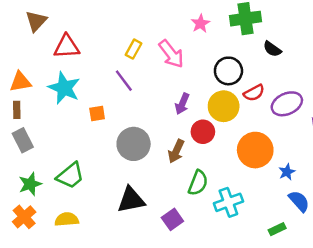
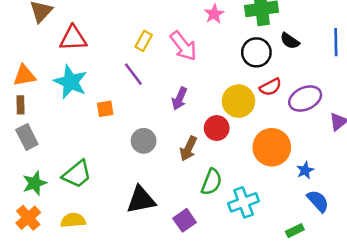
black circle: (228, 71) -> (256, 52), moved
purple arrow: (182, 104) -> (179, 99), moved
gray circle: (134, 144) -> (144, 141), size x0.7

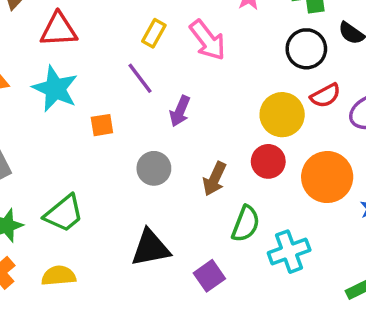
purple arrow: (179, 99) -> (180, 111), moved
red circle: (217, 128) -> (268, 161), moved

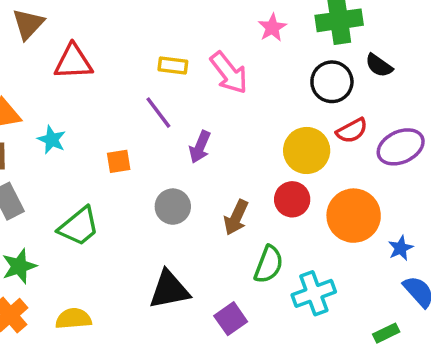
yellow rectangle: (154, 33) -> (173, 66), turned 68
cyan star: (55, 89) -> (52, 140), moved, size x0.6
green trapezoid: (64, 213) -> (79, 226), moved

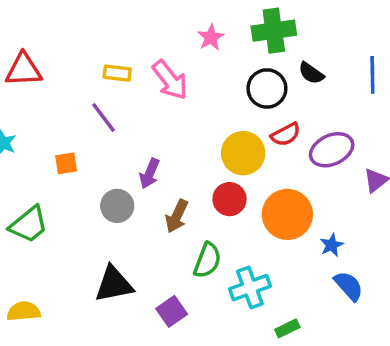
purple arrow: (200, 147) -> (150, 174), moved
green rectangle: (386, 333) -> (287, 328), moved

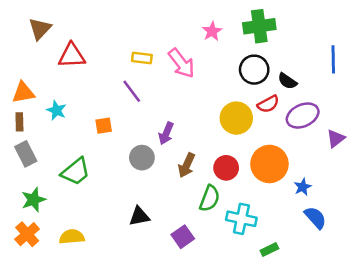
black semicircle: (311, 73) -> (287, 81), moved
red circle: (230, 199) -> (226, 168), moved
black triangle: (114, 284) -> (139, 216), size x0.7
cyan cross: (250, 288) -> (241, 219), turned 32

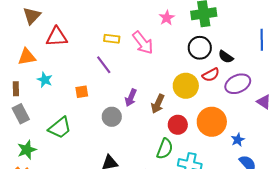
orange triangle: (23, 93) -> (27, 57), moved
purple triangle: (336, 138) -> (264, 102), turned -49
brown arrow: (187, 165) -> (158, 104), moved

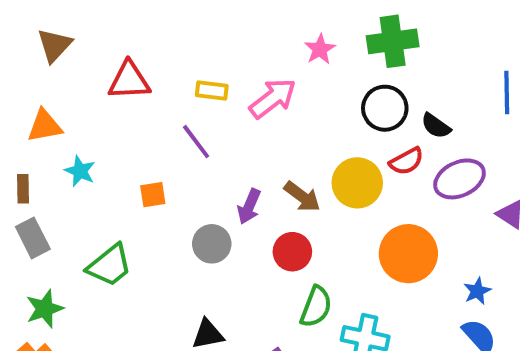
red triangle: (57, 37) -> (129, 81), moved
pink arrow: (143, 43) -> (273, 98), turned -90
brown arrow: (158, 104) -> (302, 197), moved, turned -78
red circle: (178, 125) -> (292, 252), moved
blue star: (238, 140) -> (477, 291), moved

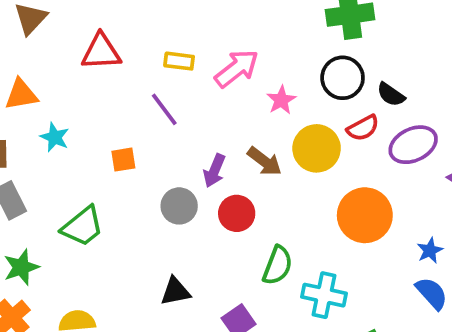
pink star: (320, 49) -> (281, 100), moved
red circle: (292, 252) -> (237, 213), moved

